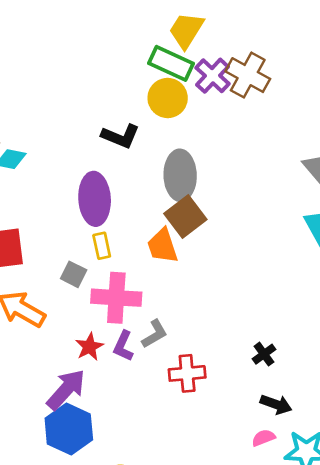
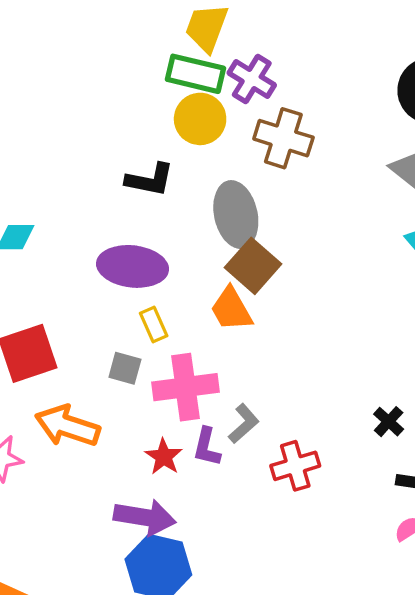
brown cross: (248, 75) -> (283, 138), moved
purple ellipse: (95, 199) -> (133, 266), turned -69
purple arrow: (66, 389) -> (145, 517), turned 69

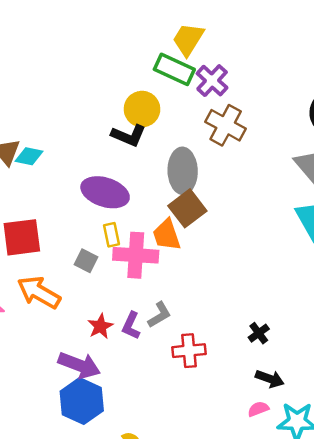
yellow circle: (200, 119) -> (142, 109), moved
pink cross: (186, 387) -> (136, 255), moved

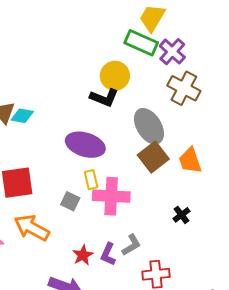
gray ellipse: (183, 171) -> (149, 126), turned -30
orange trapezoid: (167, 235) -> (190, 161), moved
black cross: (259, 333) -> (181, 215), moved

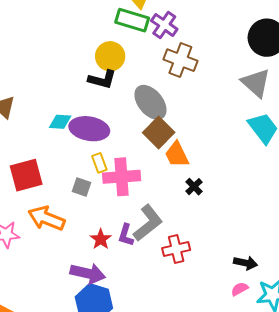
cyan diamond: (22, 116) -> (60, 122), moved
orange trapezoid: (190, 161) -> (177, 155), moved
gray L-shape: (131, 245) -> (148, 223), size x1.6

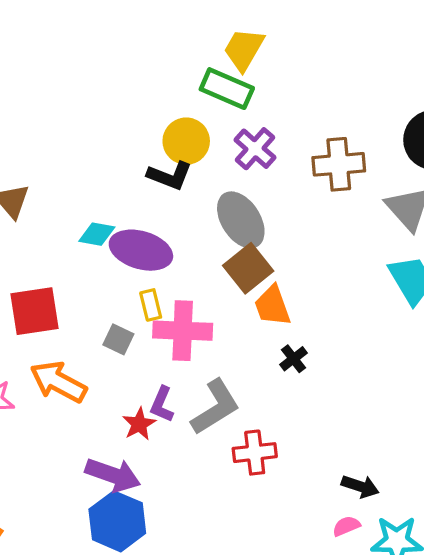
purple cross: (164, 25) -> (255, 149), moved
brown cross: (180, 60) -> (339, 164), moved, turned -32
purple L-shape: (126, 235) -> (162, 404), moved

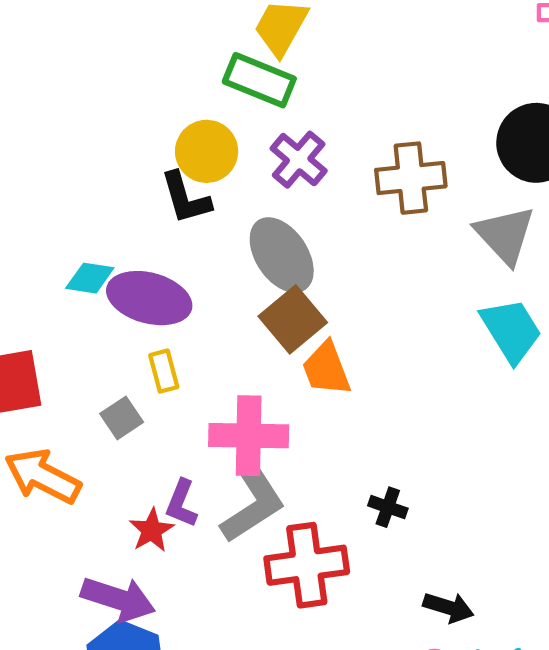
black L-shape: (170, 176) -> (186, 198), turned 54
pink cross: (183, 331) -> (249, 436), moved
gray square: (118, 339) -> (122, 418), turned 32
black cross: (294, 359) -> (388, 507), moved, turned -32
red cross: (255, 453) -> (307, 565), size x1.4

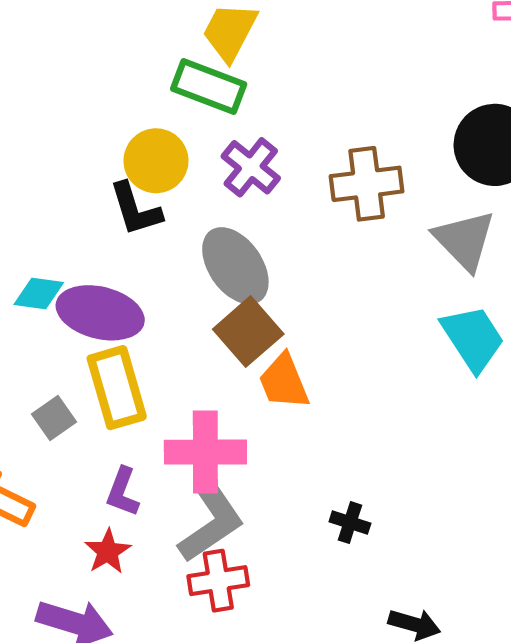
yellow rectangle: (164, 371) -> (117, 388), size x1.8
gray square: (122, 418) -> (54, 418), moved
purple L-shape: (181, 503) -> (123, 492), moved
red cross: (307, 565) -> (218, 581), moved, size x0.7

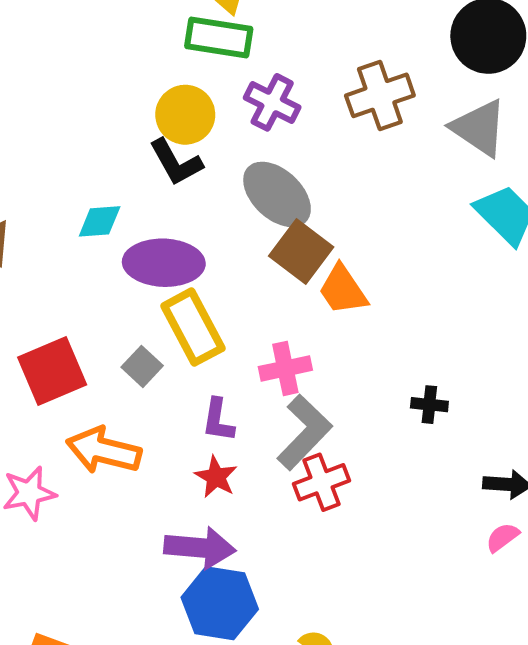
cyan diamond: (39, 293) -> (100, 221), moved
pink cross: (205, 452) -> (285, 368), size x0.7

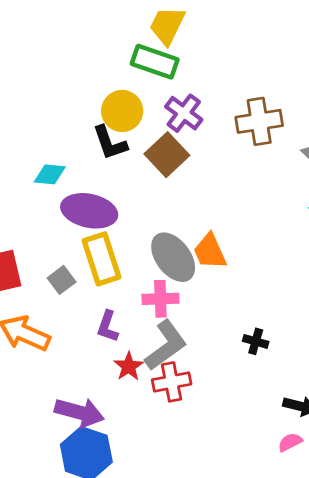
gray ellipse: (277, 194) -> (173, 257), moved
brown square: (301, 251) -> (167, 155), moved
red star: (216, 477) -> (129, 366), moved

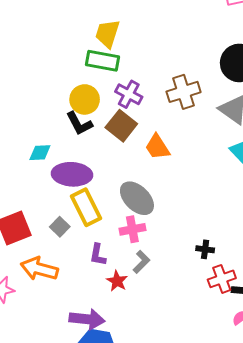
orange trapezoid: (210, 251) -> (157, 147), moved
gray L-shape: (166, 345) -> (141, 262), size x0.6
red cross: (172, 382) -> (222, 279), moved

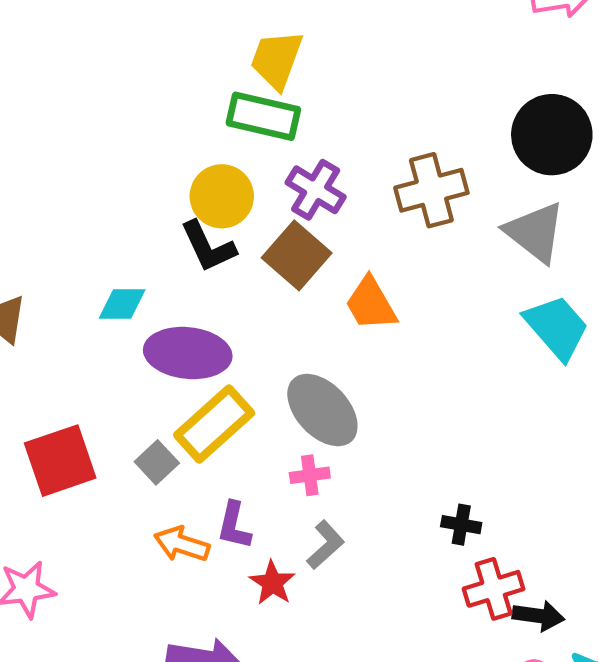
yellow rectangle: (86, 207) -> (214, 424), turned 72
pink cross: (132, 229) -> (310, 475), size x0.7
orange arrow: (39, 269) -> (182, 544), moved, size x0.7

